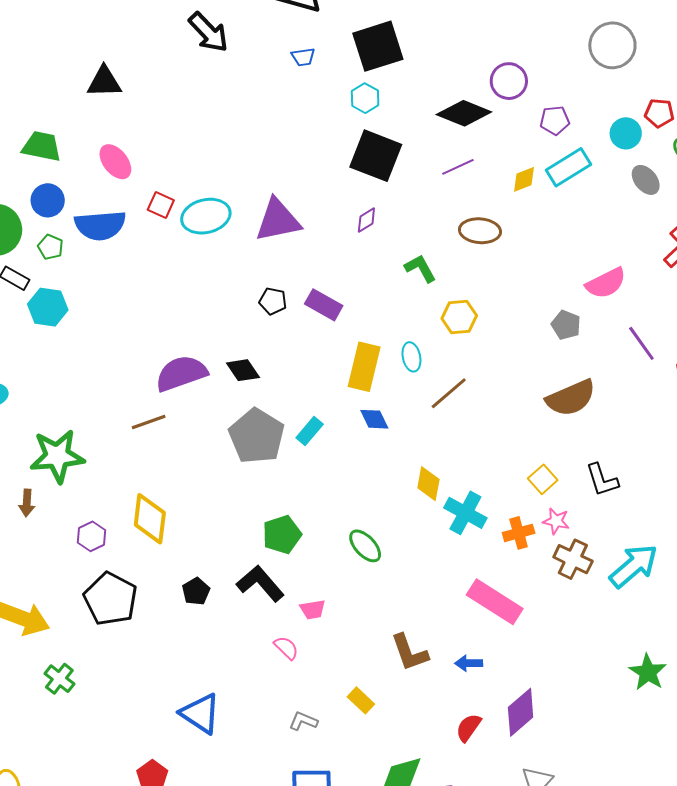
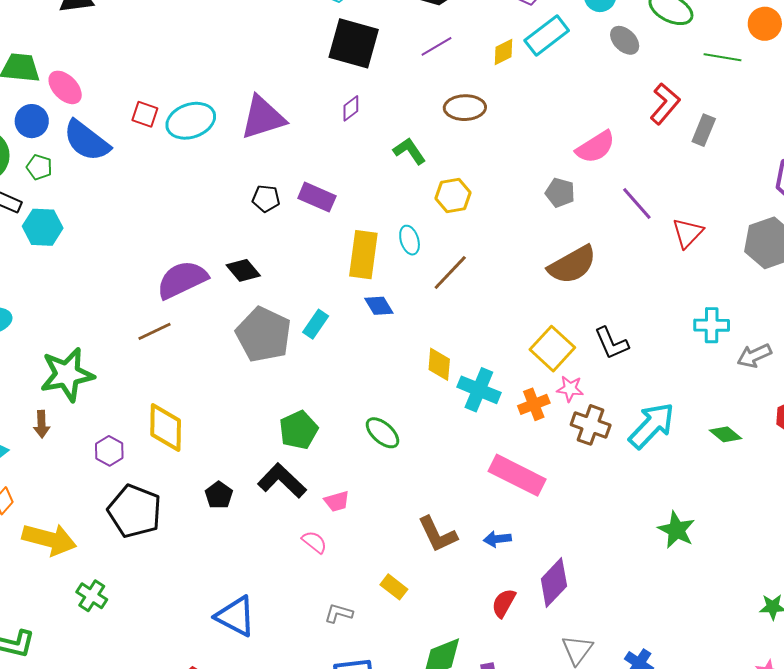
pink ellipse: (115, 162) -> (65, 87), moved
blue semicircle: (100, 225) -> (87, 141), turned 48
yellow square: (543, 479) -> (552, 349), size x1.5

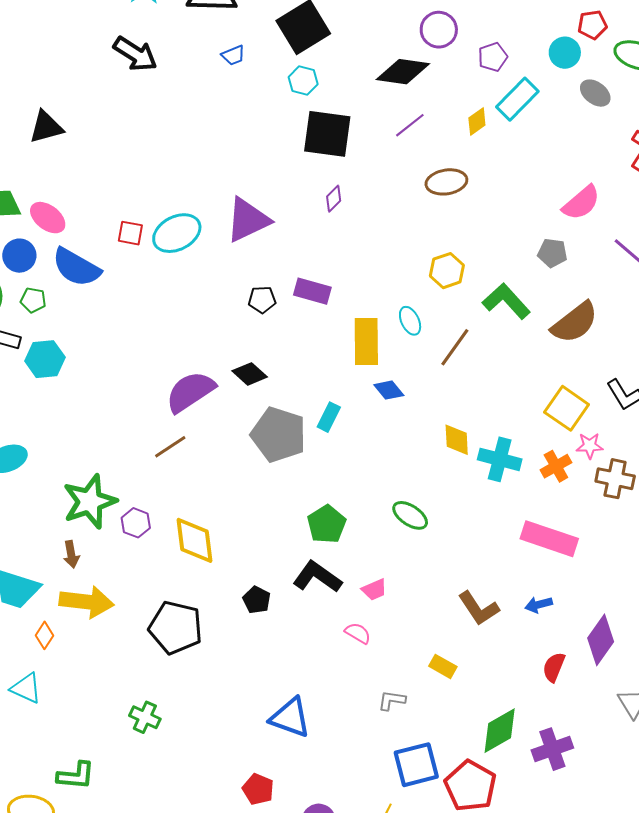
green L-shape: (409, 151) -> (506, 301), moved, size x1.4
purple hexagon: (109, 451) -> (136, 523), moved
yellow arrow: (49, 539) -> (87, 602), moved

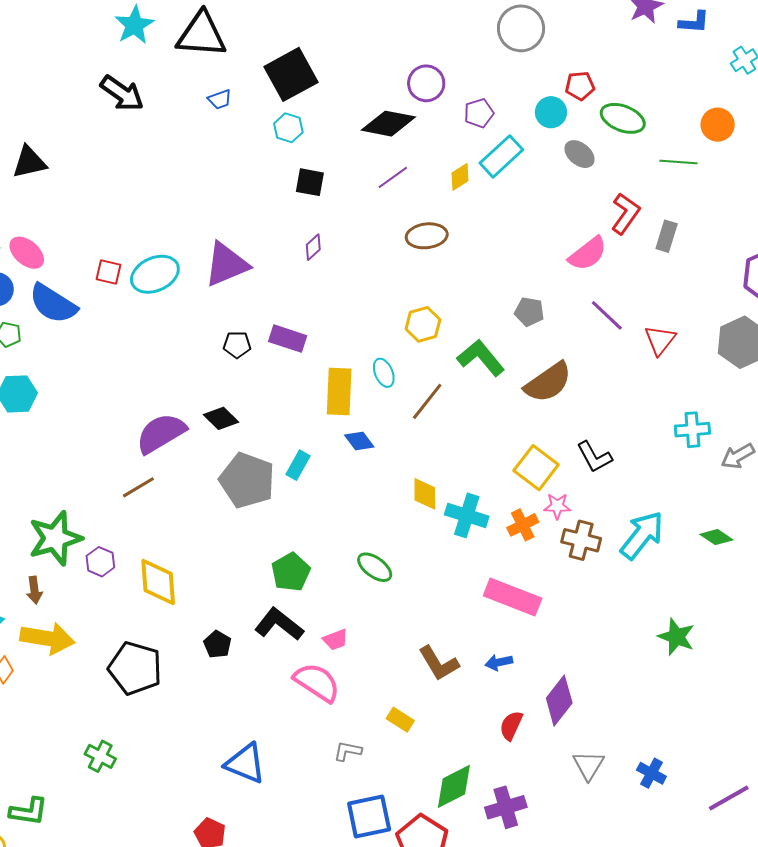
black square: (327, 134) -> (310, 182), size x0.6
pink semicircle: (581, 203) -> (588, 254), moved
pink semicircle: (358, 633) -> (317, 682), size x1.8

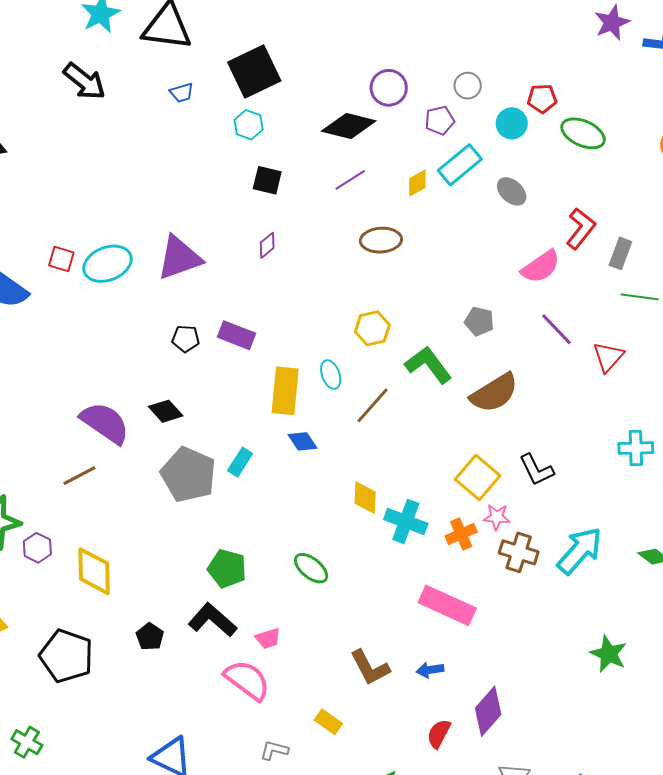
gray circle: (521, 28) -> (468, 86), moved, size x0.6
gray ellipse: (579, 154) -> (512, 191), moved
green line: (678, 162) -> (640, 297), moved
purple semicircle: (161, 433) -> (105, 423), turned 62
green pentagon: (291, 572) -> (227, 569), turned -30

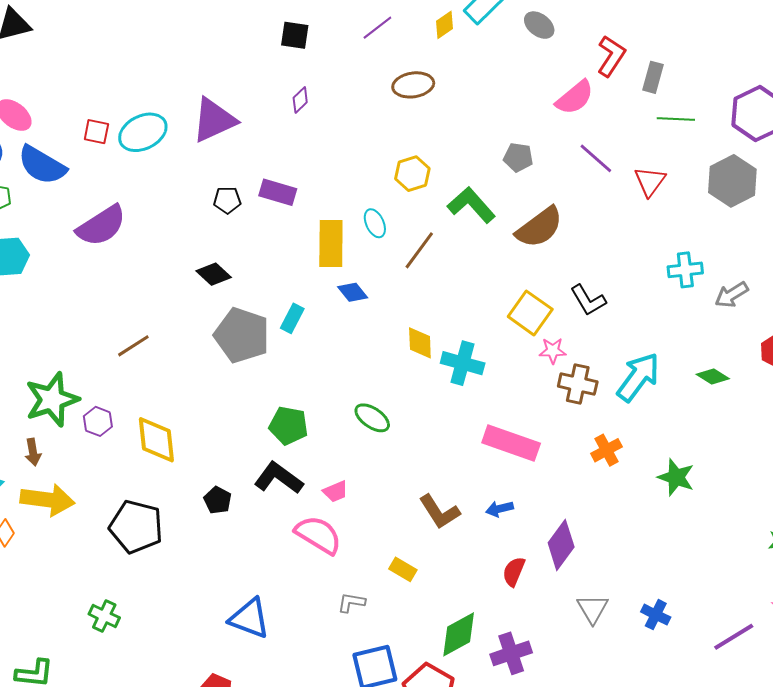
purple semicircle: (105, 423) -> (101, 226), moved, turned 118
orange cross: (461, 534) -> (606, 450), moved

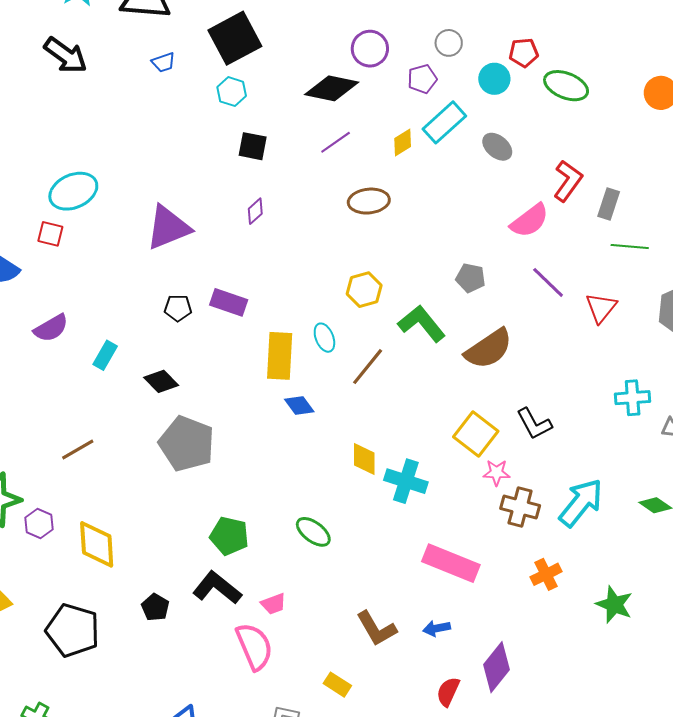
cyan ellipse: (143, 132) -> (73, 191), moved
purple semicircle: (101, 226) -> (51, 328), size x0.7
cyan rectangle: (292, 318) -> (105, 355), moved
pink semicircle: (318, 535) -> (254, 646), turned 33

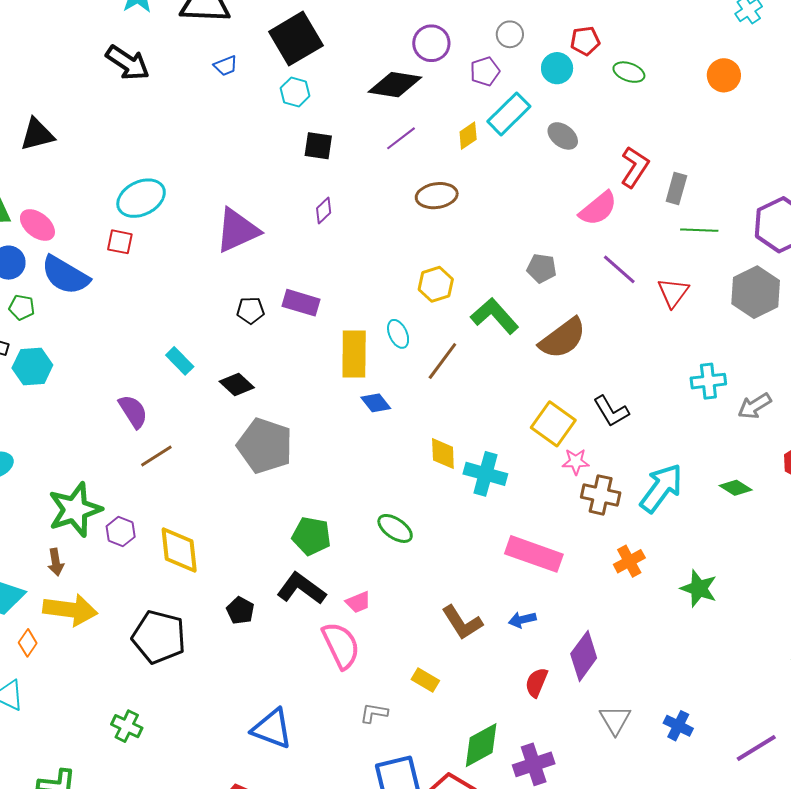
green ellipse: (566, 86) -> (629, 72), size x0.7
purple semicircle: (51, 328) -> (133, 411), moved, turned -90
cyan rectangle: (105, 355) -> (180, 361), turned -72

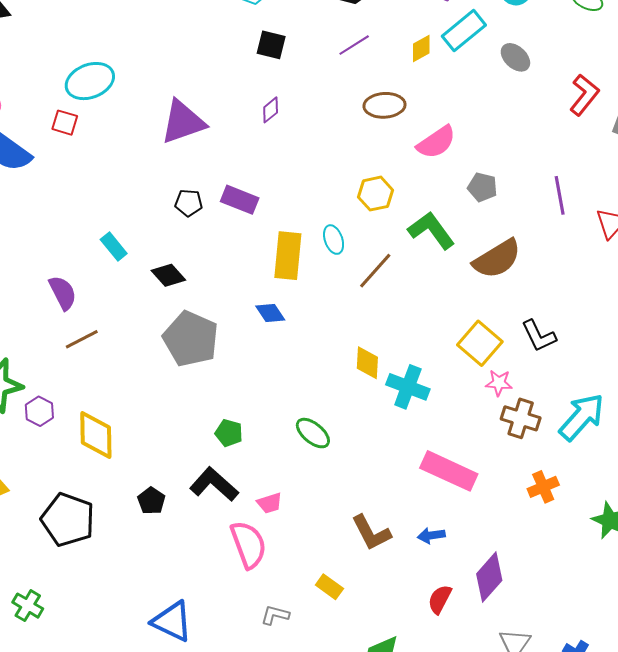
pink semicircle: (598, 208) -> (436, 142), moved
purple line: (619, 269) -> (560, 195), turned 33
blue diamond: (376, 403) -> (270, 313), moved
green pentagon: (311, 536) -> (229, 433), size x0.7

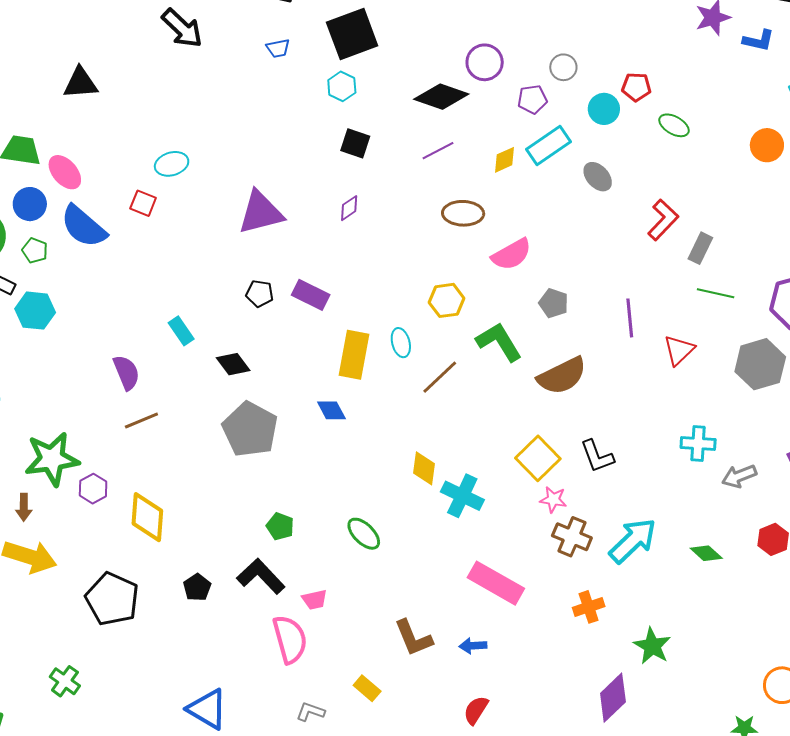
cyan ellipse: (90, 81) -> (172, 164), size x0.7
purple diamond: (489, 577) -> (613, 698), moved

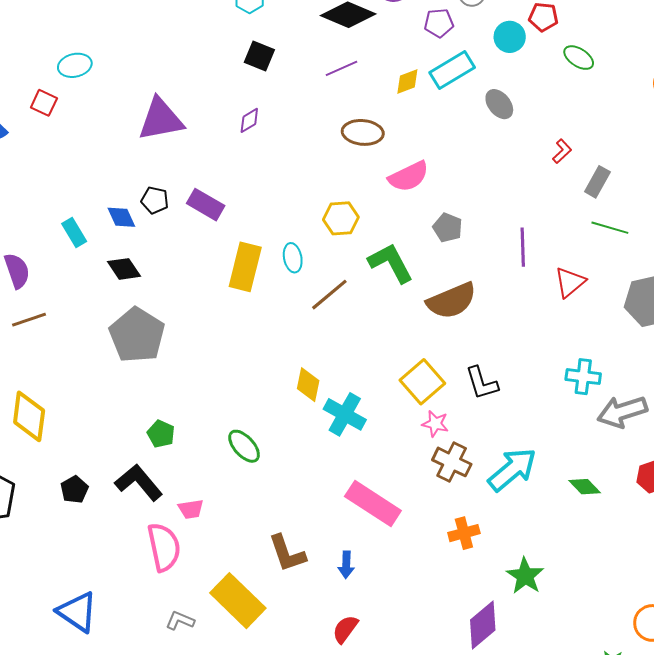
red L-shape: (663, 220) -> (562, 151), size x0.6
blue diamond: (331, 410) -> (121, 217), moved
gray arrow: (739, 476) -> (622, 412), size x1.4
blue arrow: (473, 646) -> (346, 565), turned -88
yellow rectangle: (367, 688) -> (238, 601), size x2.0

